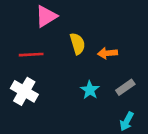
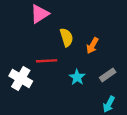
orange arrow: (108, 53) -> (92, 46), turned -56
red line: (31, 55) -> (47, 61), moved

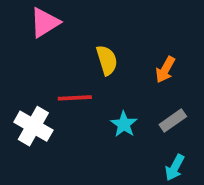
pink triangle: (40, 14) -> (45, 23), moved
orange arrow: (92, 46) -> (165, 70), moved

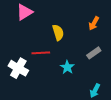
orange arrow: (165, 70) -> (94, 23), moved
gray rectangle: (173, 120) -> (94, 53), moved

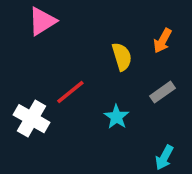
yellow semicircle: (58, 33) -> (122, 57), moved
red line: (41, 53) -> (70, 92), turned -36

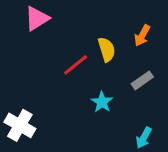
red line: (70, 92) -> (76, 65), moved
white cross: (32, 119) -> (20, 125), moved

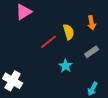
orange arrow: (142, 35) -> (92, 23), turned -40

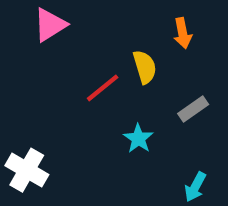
orange arrow: (92, 23) -> (183, 33), moved

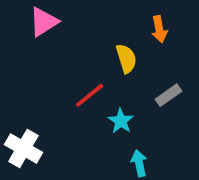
red line: (103, 88) -> (90, 95), moved
cyan arrow: (195, 187) -> (139, 163), moved, turned 140

